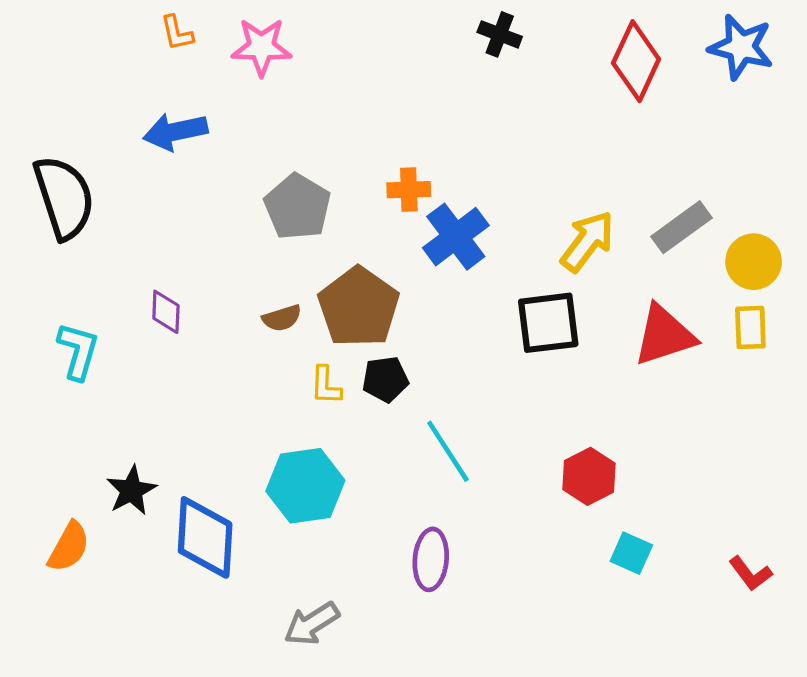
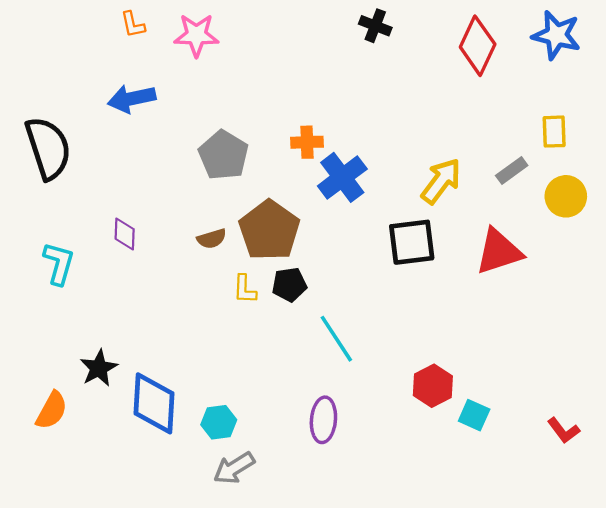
gray rectangle: (681, 227) -> (512, 170), size x0.7
yellow rectangle: (750, 327) -> (554, 132), moved
red hexagon: (589, 476) -> (433, 386), moved
cyan hexagon: (305, 486) -> (219, 422), moved, size x0.6

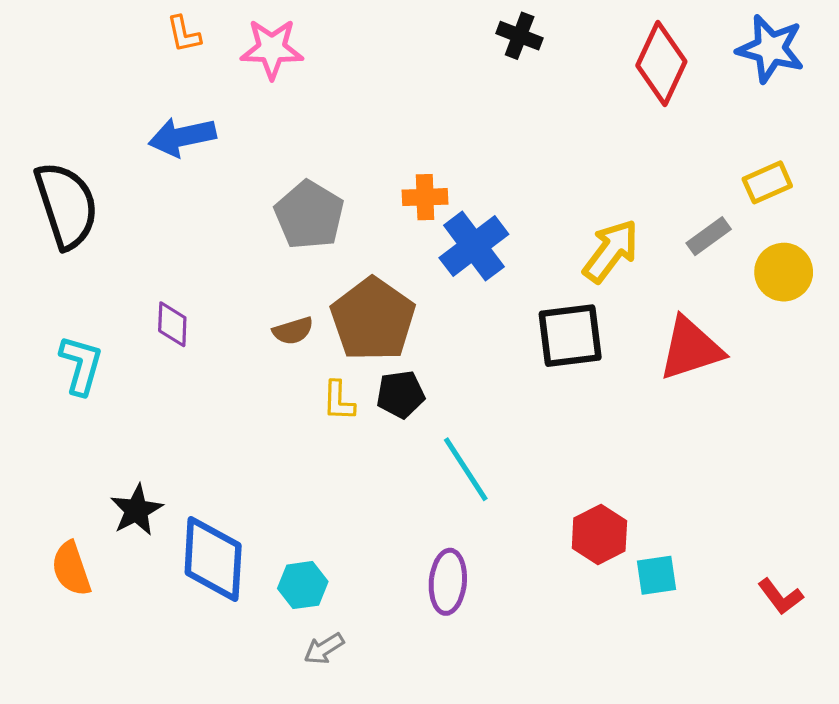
yellow rectangle: (554, 132) -> (767, 182), turned 68
orange semicircle: (52, 410) -> (71, 569), turned 132
cyan square: (474, 415) -> (656, 575), turned -32
gray arrow: (234, 468) -> (324, 649), size x0.7

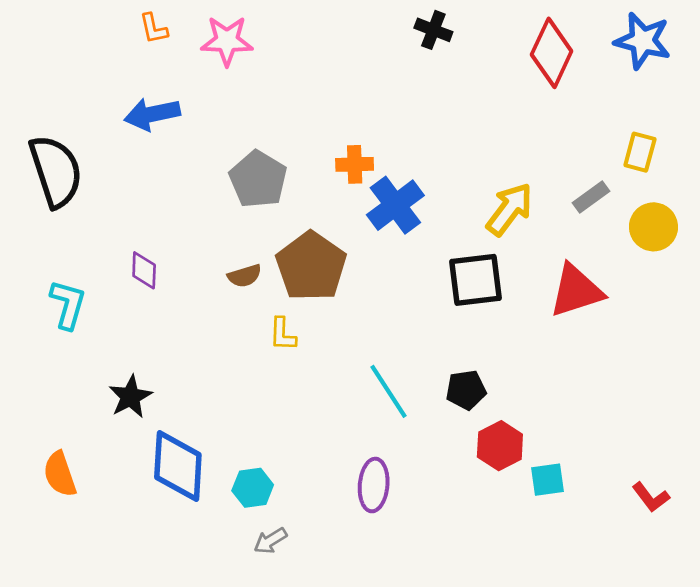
yellow rectangle: (767, 182) -> (640, 152), turned -51
black pentagon: (401, 394) -> (466, 390), moved
black star: (136, 510) -> (130, 397), moved

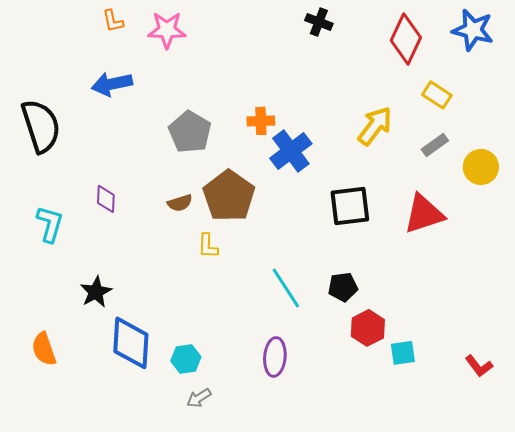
yellow rectangle: (640, 152) -> (437, 95), moved, turned -72
yellow arrow: (509, 209) -> (375, 126), moved

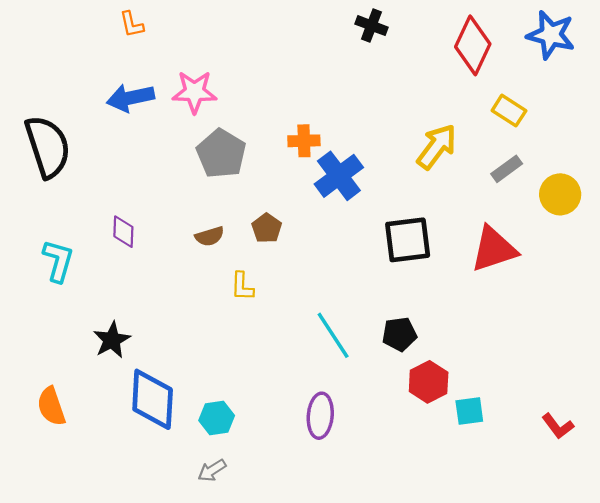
pink star: (167, 30) -> (194, 92), moved
brown pentagon: (229, 196) -> (267, 228), size x0.5
gray arrow: (199, 398) -> (212, 470), moved

